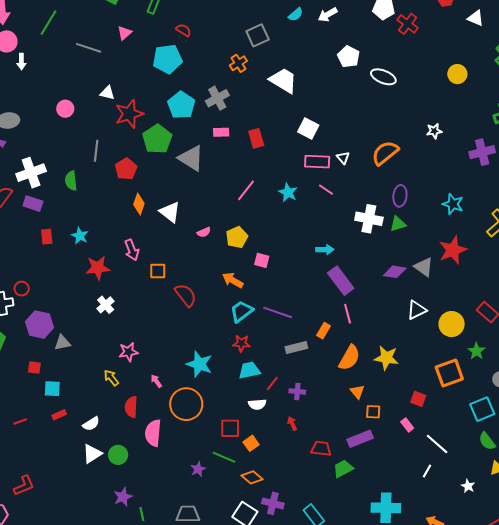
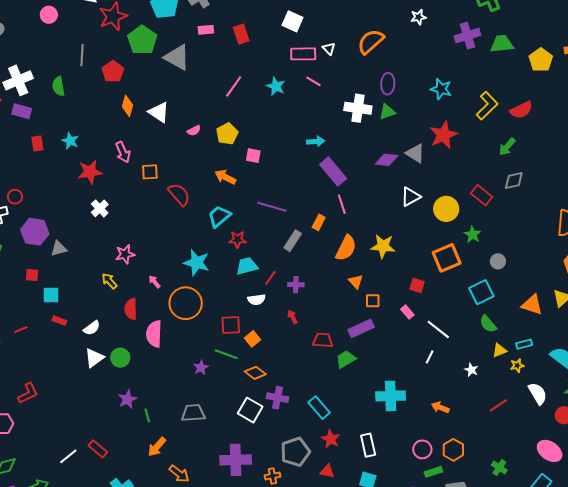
cyan trapezoid: (242, 311) -> (219, 216), moved
gray rectangle: (296, 347) -> (293, 241), turned -40
red rectangle: (59, 415) -> (59, 321), turned 48

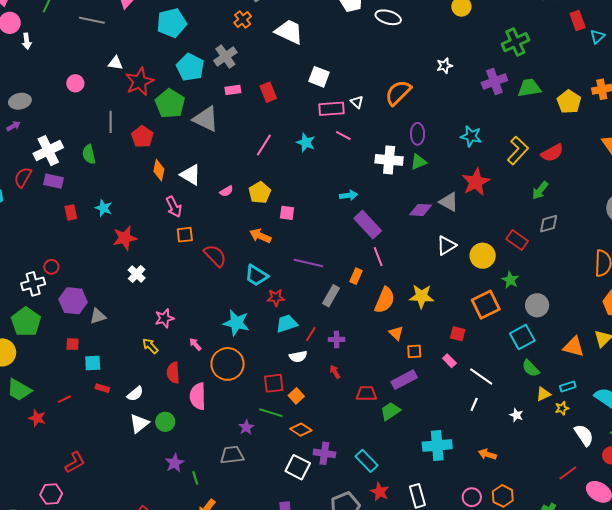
pink arrow: (123, 152) -> (174, 207), moved
cyan trapezoid: (219, 216) -> (256, 275), turned -105
gray circle: (498, 261) -> (537, 305), size x1.5
red line: (498, 406) -> (568, 473), moved
gray trapezoid: (193, 413) -> (232, 455), moved

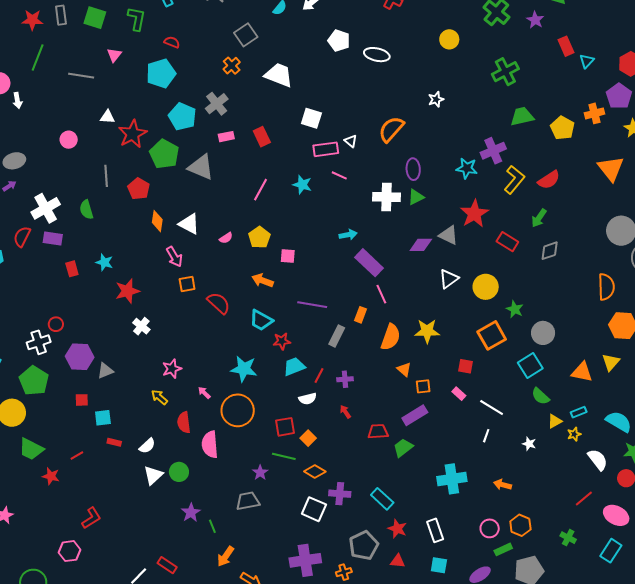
purple cross: (494, 82) -> (493, 151), moved
red rectangle: (517, 240) -> (507, 242), moved

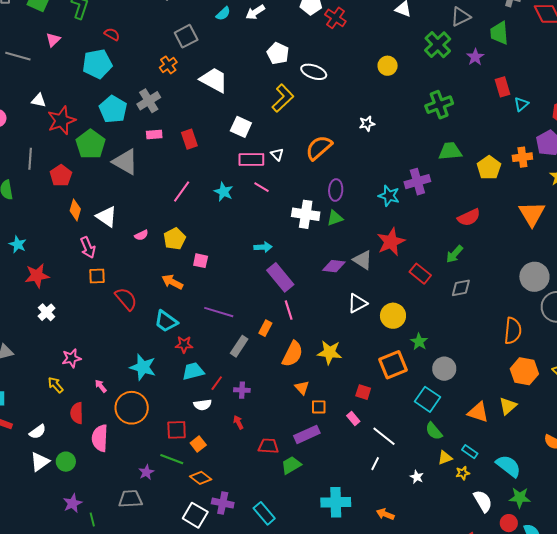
yellow L-shape: (514, 180) -> (283, 98), moved
cyan square: (530, 366) -> (428, 399), turned -30
cyan rectangle: (579, 412) -> (470, 452), turned 49

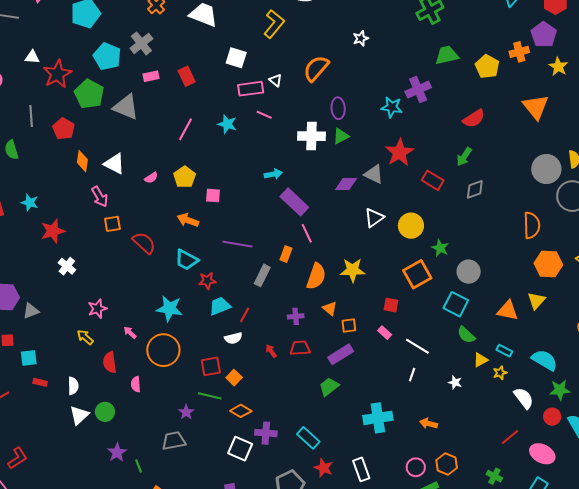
purple cross: (242, 390) -> (296, 316), moved
white semicircle: (38, 432) -> (73, 386), turned -48
pink semicircle: (100, 438) -> (136, 384), size x0.6
red trapezoid: (268, 446) -> (300, 348), moved

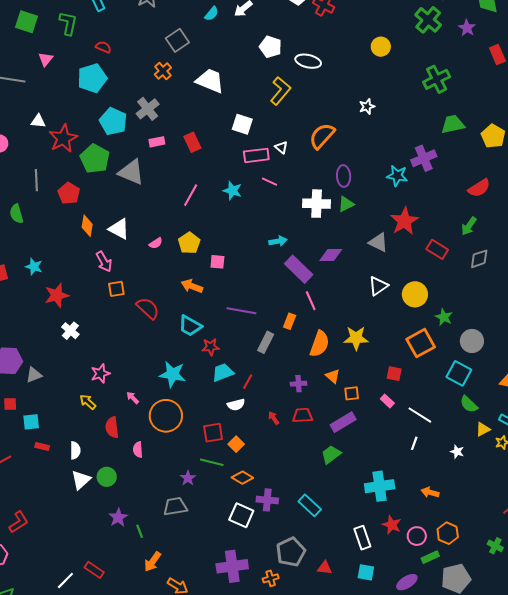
purple diamond: (346, 184) -> (331, 255), moved
red star: (324, 468) -> (392, 525), moved

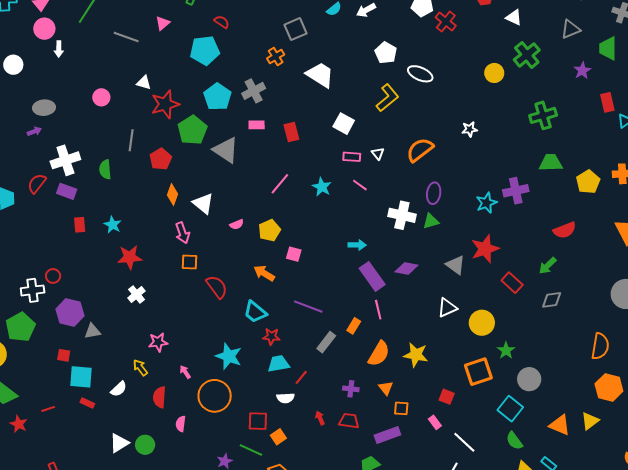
green cross: (428, 20) -> (527, 55), moved
pink rectangle: (256, 155) -> (352, 157), size x0.7
cyan star: (397, 176) -> (486, 203), turned 30
cyan square: (31, 422) -> (81, 377), size x1.4
white semicircle: (75, 450) -> (119, 389), moved, turned 36

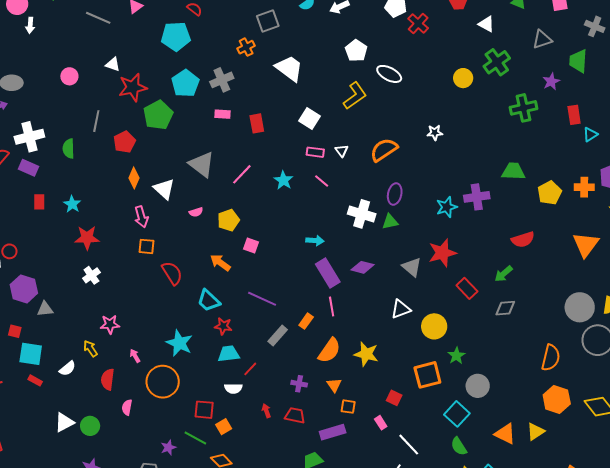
green cross: (543, 115) -> (524, 108), moved
gray triangle: (226, 150) -> (202, 164), moved

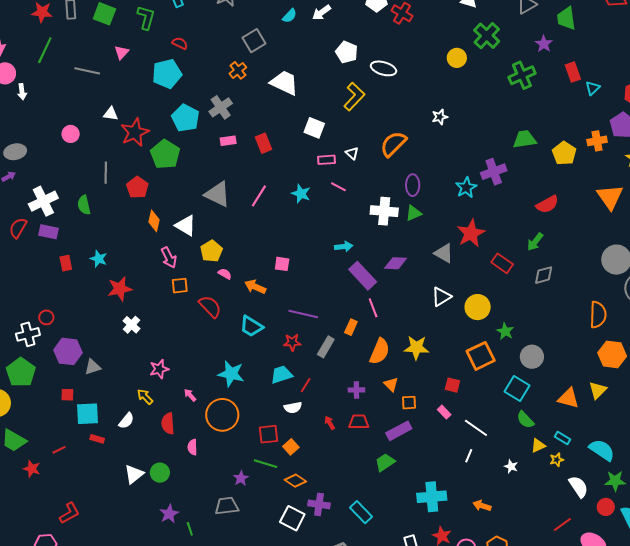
pink semicircle: (196, 212) -> (225, 274), moved, turned -120
yellow pentagon: (228, 220) -> (211, 251), moved
red star: (223, 326) -> (292, 342), moved

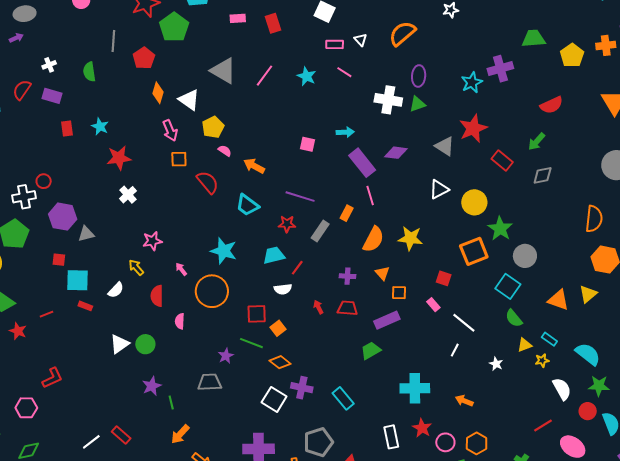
white cross: (43, 201) -> (49, 65), size x0.5
pink square: (282, 264) -> (308, 144), moved
green star: (505, 331) -> (500, 229), size x1.4

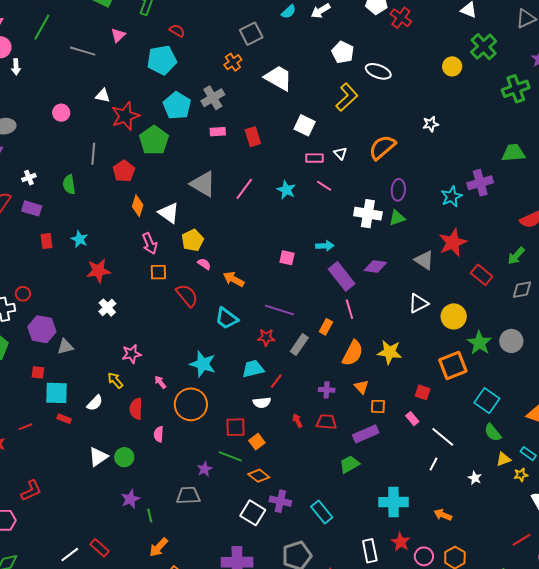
gray circle: (525, 256) -> (511, 341), moved

